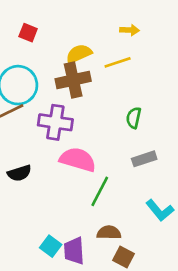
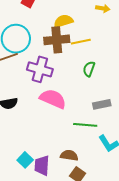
yellow line: (118, 62) -> (81, 42), moved
green semicircle: (134, 118) -> (89, 69), moved
green line: (100, 191) -> (85, 125), moved, turned 60

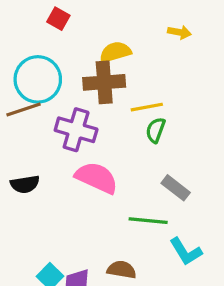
yellow line: (81, 42) -> (147, 107), moved
gray rectangle: (102, 104) -> (176, 188), turned 48

